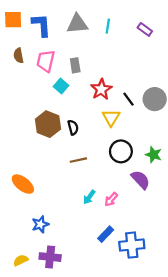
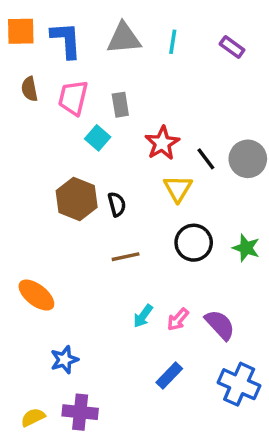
purple semicircle: (140, 180) -> (220, 325), moved
blue cross: (132, 245) -> (239, 384), moved, turned 30

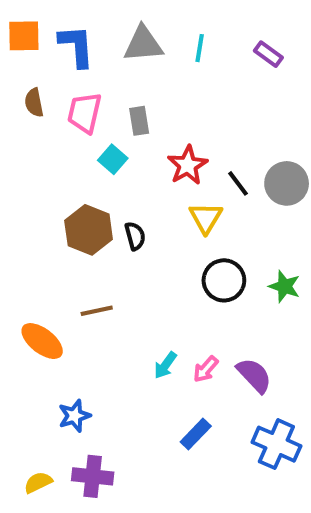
brown line: (126, 257) -> (97, 311), moved

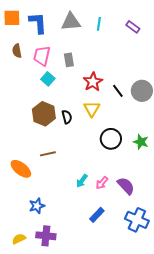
cyan square: (113, 159) -> (48, 79), moved
yellow triangle: (206, 218) -> (92, 109), moved

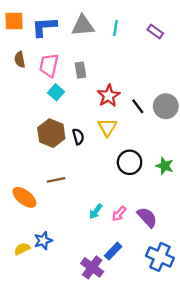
blue L-shape: (38, 23) -> (44, 27), turned -90
purple cross: (46, 236) -> (92, 267), moved, turned 30
yellow semicircle: (19, 239) -> (22, 249), moved

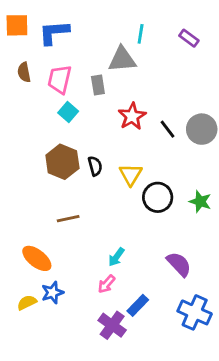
gray triangle: (83, 26) -> (122, 59), moved
yellow triangle: (107, 127) -> (131, 175), moved
orange ellipse: (24, 197) -> (37, 258), moved
pink arrow: (119, 214) -> (106, 284), moved

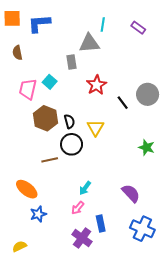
pink trapezoid: (60, 79) -> (28, 89), moved
black line: (168, 129) -> (123, 103), moved
black circle: (158, 197) -> (72, 144), moved
yellow semicircle: (27, 302) -> (19, 246), moved
blue rectangle: (138, 305) -> (101, 223), turned -56

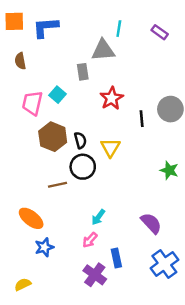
black line: (123, 103) -> (142, 119), turned 32
blue cross: (142, 229) -> (164, 264), turned 30

